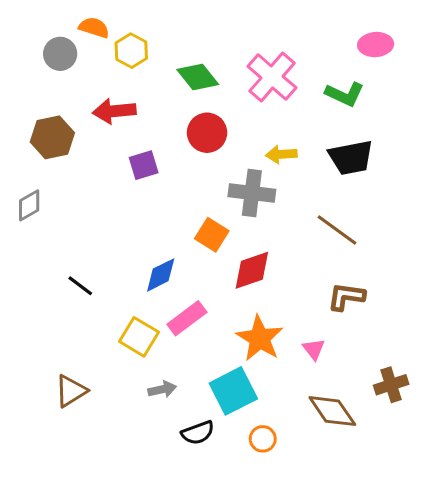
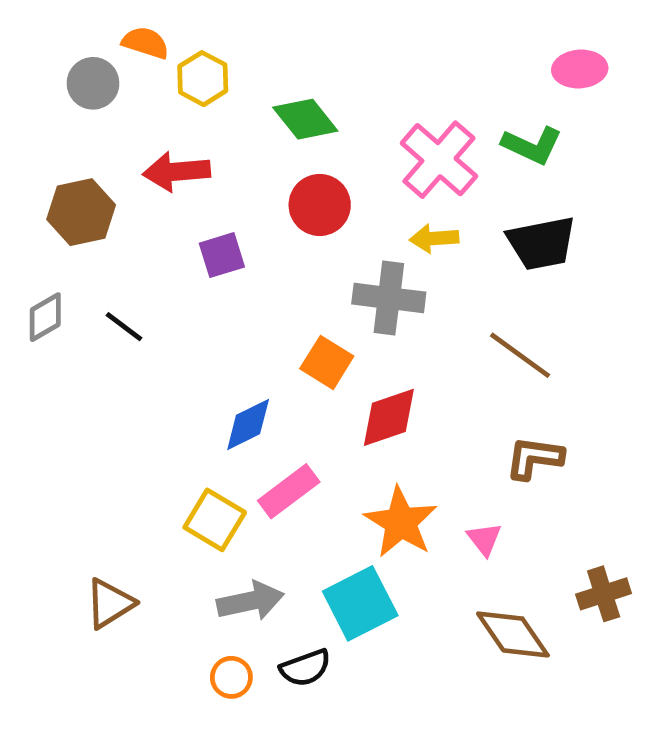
pink cross: (272, 77) -> (439, 160), moved
black line: (80, 286) -> (124, 327), moved
gray arrow: (162, 389) -> (250, 601), size x1.5
orange circle: (263, 439) -> (231, 677), moved

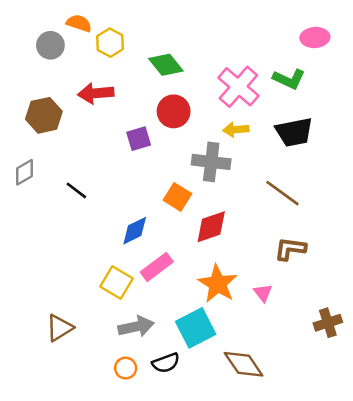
purple square: (222, 255) -> (139, 139), moved
black line: (124, 327) -> (76, 190), moved
brown diamond: (513, 634) -> (244, 364), moved

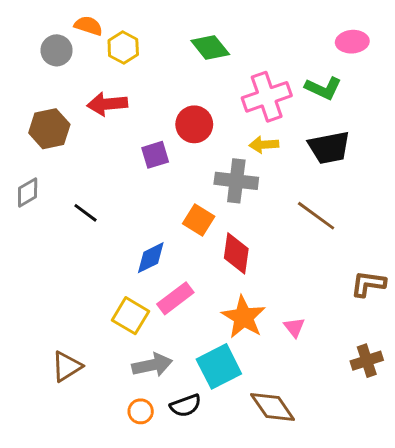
green diamond: (166, 65) -> (210, 47), moved
pink cross: (238, 87) -> (267, 97), turned 30
red diamond: (211, 227) -> (236, 253), turned -63
brown L-shape: (290, 249) -> (368, 284), moved

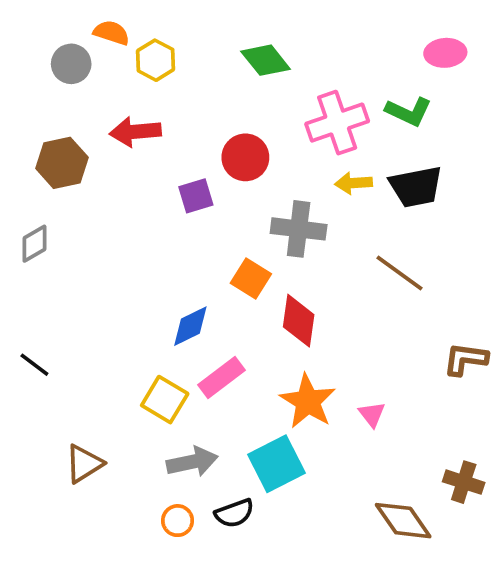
yellow arrow: (264, 145) -> (354, 183), moved
black line: (86, 213) -> (34, 365), moved
brown cross: (367, 361) -> (464, 482), moved, turned 36
brown diamond: (273, 407) -> (403, 521), moved

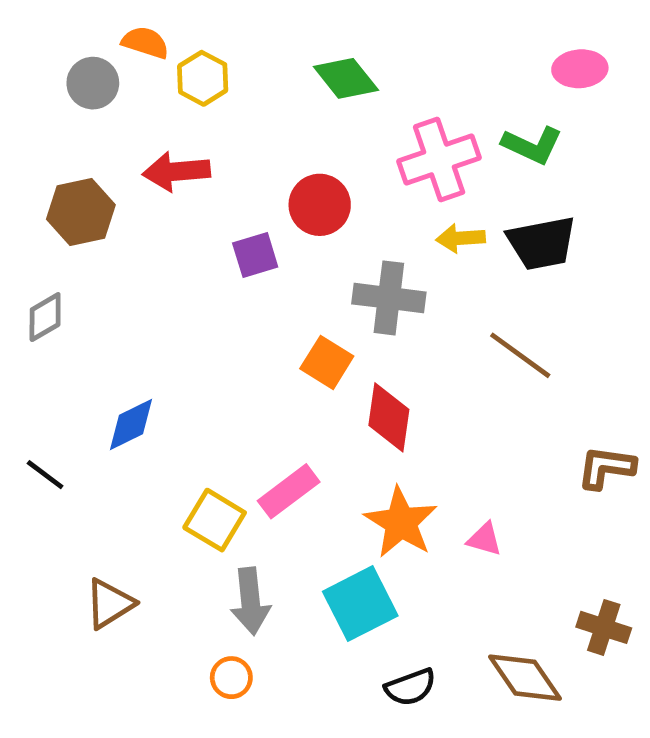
blue diamond: (190, 326) -> (131, 425), moved
pink triangle: (372, 414) -> (484, 539), turned -36
gray arrow: (192, 462) -> (250, 601), turned 96
black semicircle: (234, 513) -> (410, 687), moved

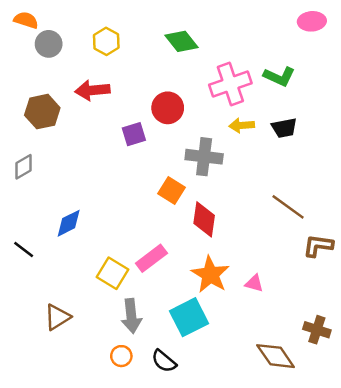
orange semicircle: (145, 42) -> (26, 20), moved
pink ellipse: (580, 69) -> (312, 21), moved
black trapezoid: (542, 243) -> (284, 128), size x0.7
brown line: (520, 355) -> (288, 207), moved
black semicircle: (410, 687) -> (164, 361), moved, turned 60

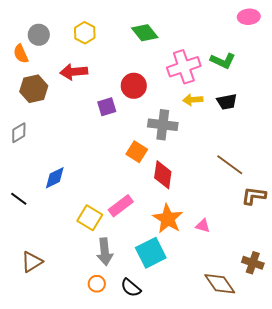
orange semicircle: (26, 20) -> (21, 54), moved, turned -132
brown triangle: (57, 317) -> (32, 262), moved

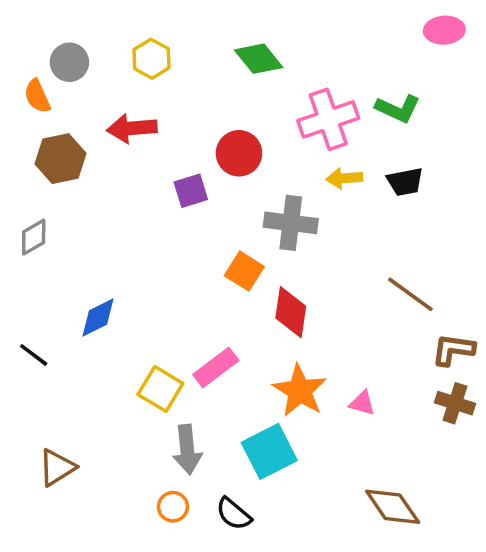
brown cross: (253, 263) -> (455, 403), moved

